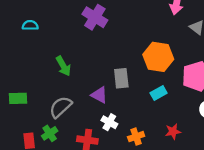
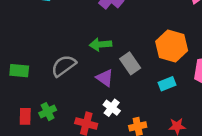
green arrow: (63, 66) -> (100, 44), moved, turned 108
gray rectangle: (121, 78) -> (130, 63), turned -36
gray semicircle: (61, 107) -> (64, 66), moved

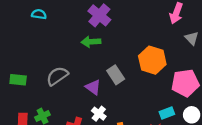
green arrow: (100, 44) -> (91, 42), moved
cyan rectangle: (167, 84) -> (167, 113), moved

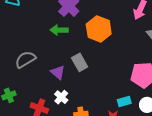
orange hexagon: (152, 60) -> (99, 29), moved

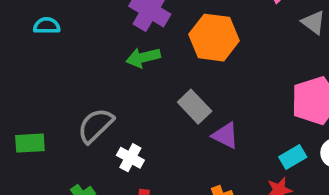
purple triangle: (58, 72) -> (225, 135), moved
white cross: (61, 97) -> (130, 158), moved

